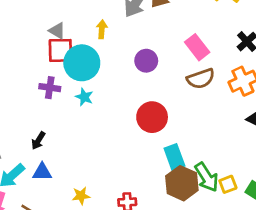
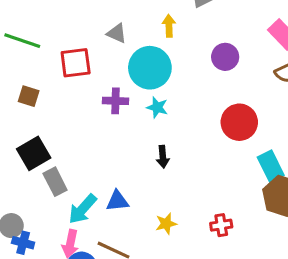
red square: (60, 50) -> (76, 63), moved
black arrow: (38, 141) -> (163, 157), moved, turned -30

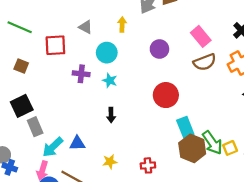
cyan circle: (150, 68) -> (107, 53), size x0.7

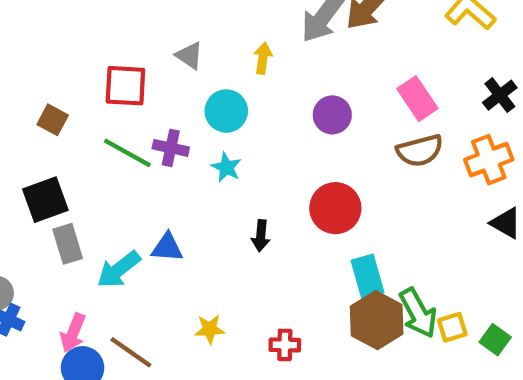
green line: (20, 27) -> (127, 153), moved
black arrow: (111, 115) -> (261, 236), moved
blue triangle: (77, 143) -> (167, 247), moved
cyan arrow: (53, 147) -> (119, 270), moved

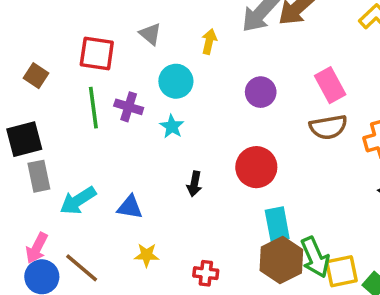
green line: (127, 153) -> (93, 108), turned 48
blue triangle: (167, 247) -> (130, 207), moved
yellow square: (452, 327) -> (341, 271), size x1.4

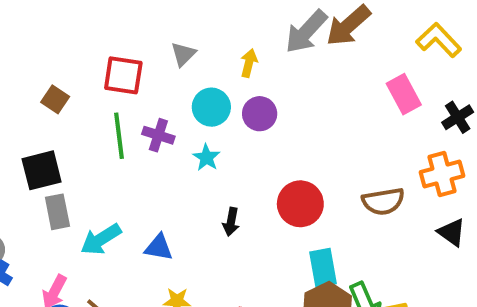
gray triangle: (150, 34) -> (183, 54), turned 35
pink rectangle: (330, 85) -> (404, 94), moved
purple circle: (261, 92) -> (260, 114), moved
brown semicircle: (328, 127) -> (383, 201), moved

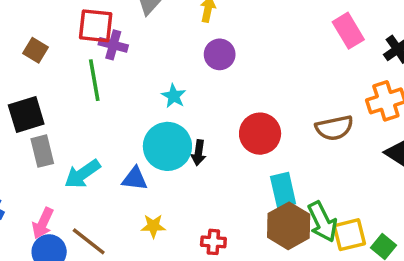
cyan circle: (211, 107) -> (167, 146), moved, size x1.4
purple cross: (158, 135) -> (113, 45), moved

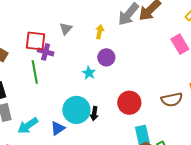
cyan star: (174, 96) -> (89, 73), moved
blue triangle: (135, 179) -> (58, 128), turned -42

